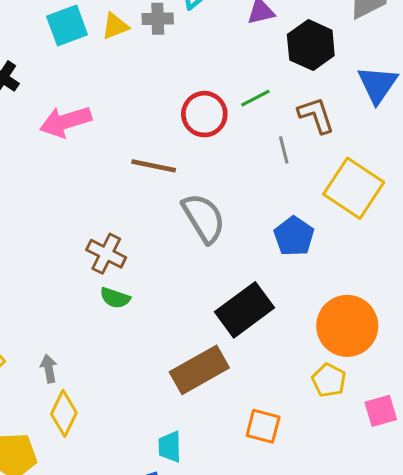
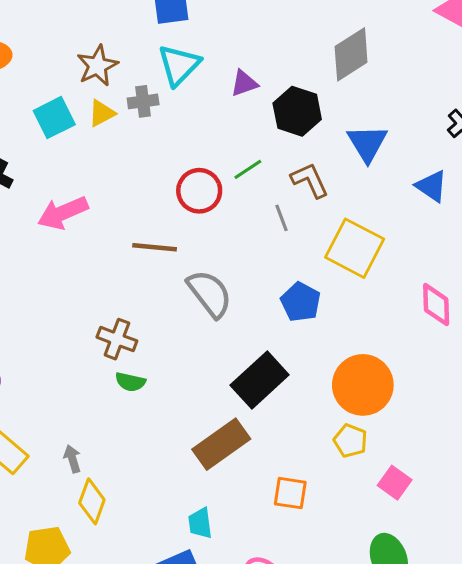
pink square: (381, 411) -> (395, 483), moved, turned -32

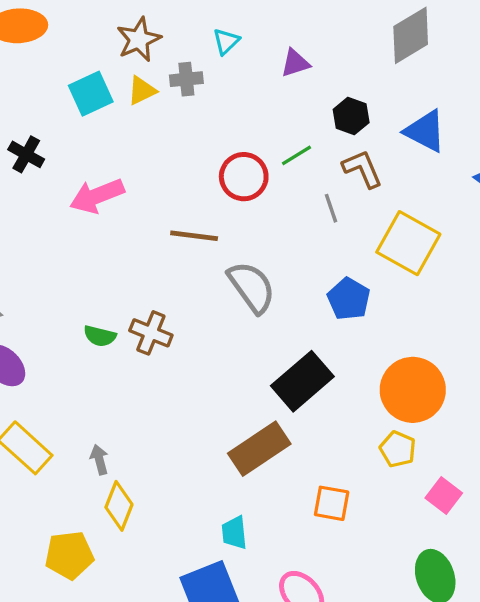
cyan triangle: (179, 65) -> (226, 41), size x0.6
black hexagon: (297, 111) -> (351, 116), moved, size x0.7
blue triangle: (367, 143) -> (425, 131), turned -33
green semicircle: (130, 382) -> (100, 336), moved

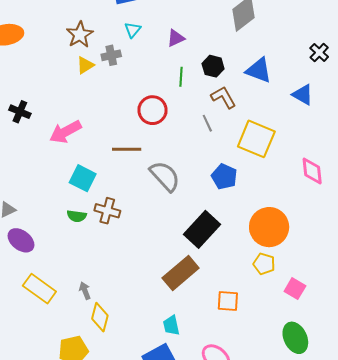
cyan square: (91, 94) -> (83, 178), moved, turned -32
green line: (297, 155) -> (181, 77), moved, turned -48

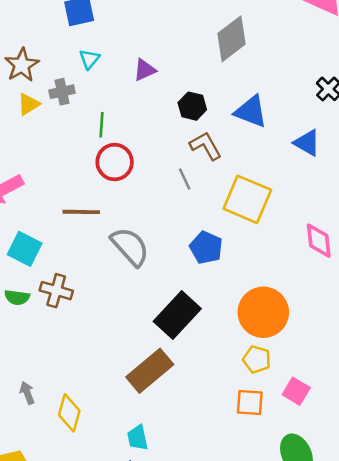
green line: (181, 77) -> (102, 125), moved
orange square: (228, 301) -> (250, 403), moved
yellow diamond: (100, 317) -> (69, 413), moved

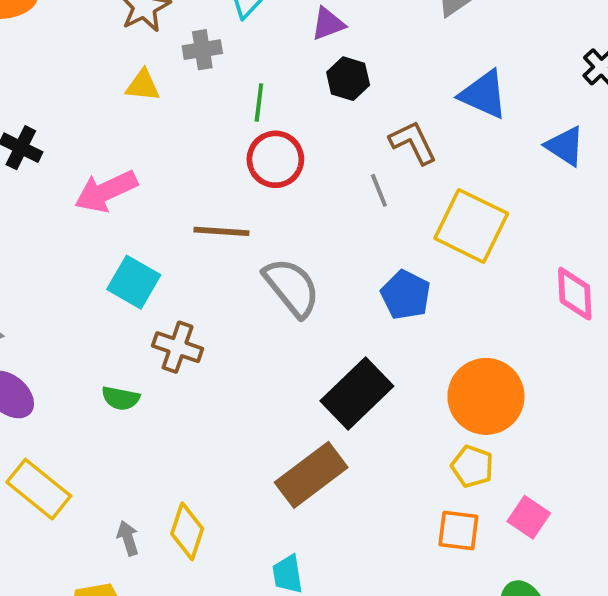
yellow triangle: (29, 104) -> (143, 85), moved, turned 35
black hexagon: (192, 106) -> (348, 79), moved
green semicircle: (17, 297) -> (121, 398), moved
gray arrow: (27, 393) -> (128, 538), moved

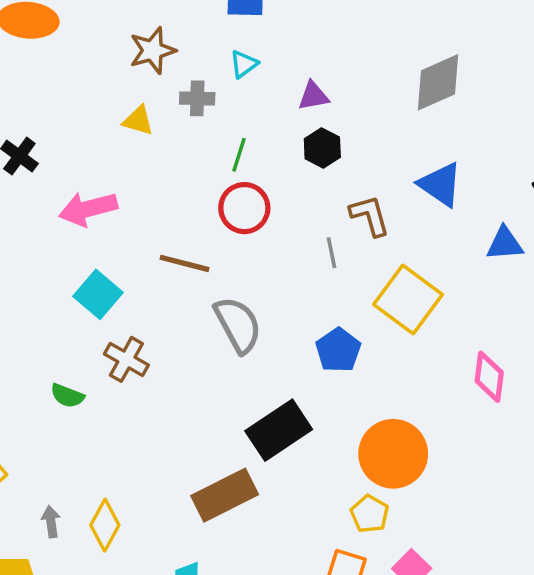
blue triangle: (565, 146) -> (505, 244), turned -48

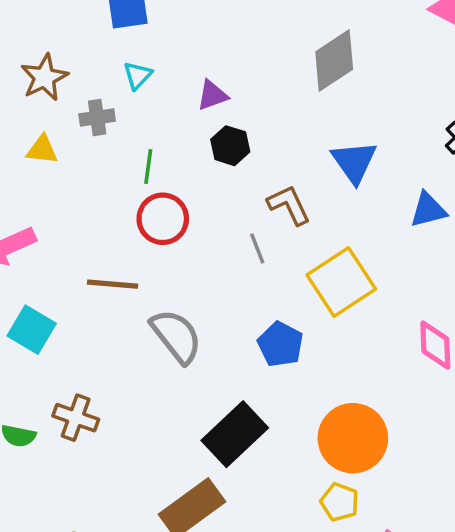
blue triangle: (440, 184) -> (354, 162), turned 30
yellow square: (408, 300) -> (341, 282), turned 30
brown cross: (126, 359) -> (76, 418), moved

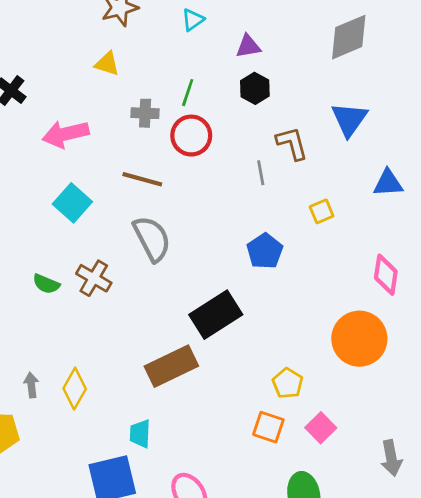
gray cross: (97, 118) -> (145, 113), moved
blue triangle: (428, 210) -> (388, 183), moved
yellow square: (341, 282) -> (322, 211), size x0.5
gray semicircle: (176, 336) -> (152, 239), moved
orange circle: (353, 438) -> (359, 339), moved

